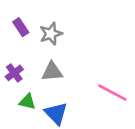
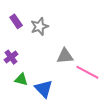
gray triangle: (52, 72) -> (65, 56), moved

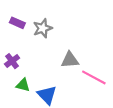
purple rectangle: (16, 21) -> (17, 23), turned -32

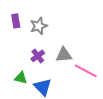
purple rectangle: (17, 23) -> (16, 21), turned 56
purple cross: (12, 61) -> (38, 56), moved

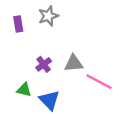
gray star: (39, 26) -> (48, 16), moved

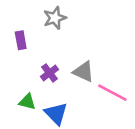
purple rectangle: (18, 24) -> (21, 40), moved
gray triangle: (74, 63) -> (84, 72), turned 30

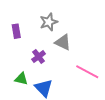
gray star: (55, 18) -> (49, 22), moved
gray triangle: (84, 72) -> (63, 42), moved

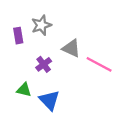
gray star: (49, 22) -> (41, 25), moved
pink line: (87, 72) -> (99, 64), moved

